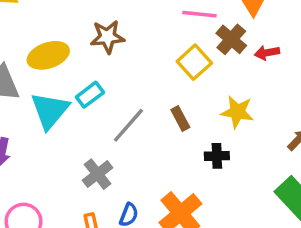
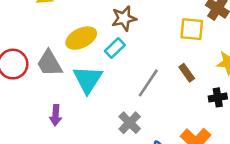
yellow square: (194, 62) -> (192, 29), turned -35
cyan rectangle: (90, 95) -> (115, 48), moved

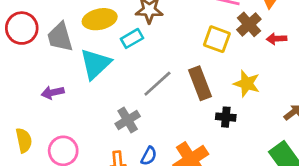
brown rectangle: (187, 73) -> (200, 83), size x1.6
purple arrow: (56, 115) -> (53, 92), turned 60

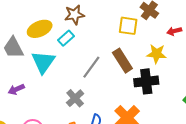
red arrow: (276, 39) -> (174, 31), moved
black cross: (226, 117) -> (146, 81), size x1.6

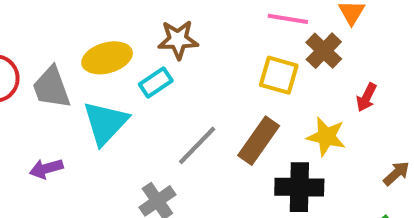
red arrow: (174, 31) -> (366, 97), turned -56
brown rectangle: (122, 61) -> (259, 141), turned 60

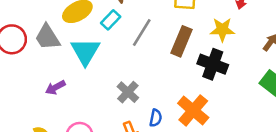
gray line: (197, 145) -> (142, 32), moved
black cross: (299, 187) -> (213, 64), turned 32

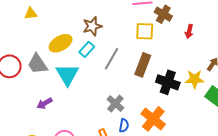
yellow star: (222, 30) -> (195, 79), moved
gray cross: (128, 92) -> (115, 104), moved

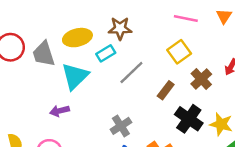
brown cross: (163, 14) -> (201, 79), moved
yellow square: (145, 31) -> (179, 52), turned 36
brown rectangle: (143, 65) -> (166, 90), size x0.7
purple arrow: (45, 103) -> (60, 111), moved

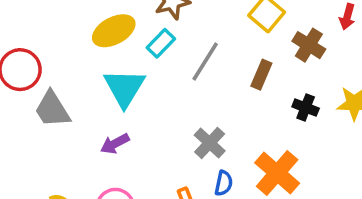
gray trapezoid: (44, 54) -> (52, 109), moved
black cross: (189, 119) -> (306, 107), size x0.6

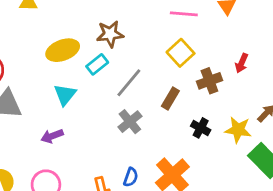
brown cross: (309, 45) -> (209, 81), turned 30
cyan triangle: (124, 88) -> (65, 95), size x0.7
gray cross: (210, 143) -> (130, 122), moved

